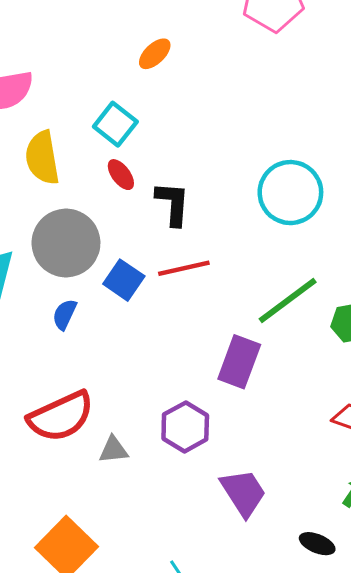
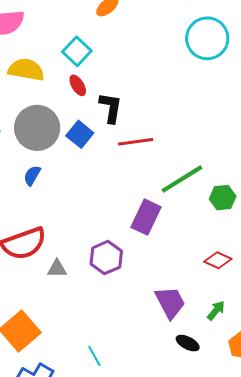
yellow semicircle: (42, 158) -> (26, 70), turned 105
cyan circle: (290, 193) -> (207, 38), moved
red line: (184, 268) -> (136, 142), moved
blue square: (124, 280) -> (80, 134), moved
purple trapezoid: (243, 493) -> (170, 302), moved

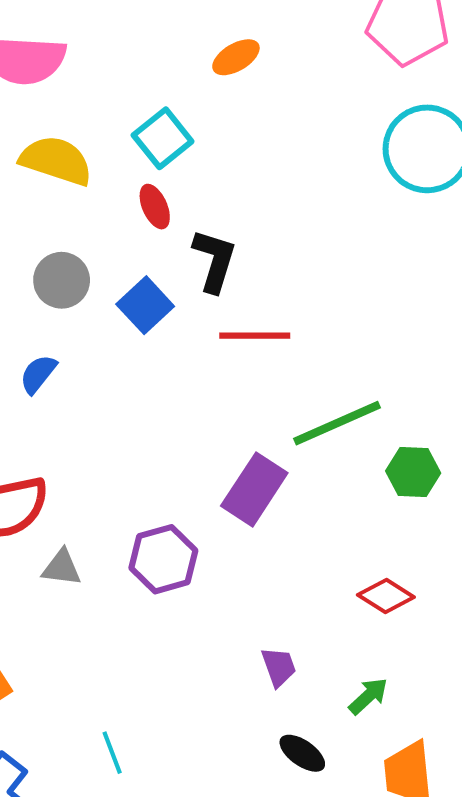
gray circle: (37, 128) -> (62, 280), size x0.6
purple trapezoid: (170, 302) -> (279, 667), size x0.6

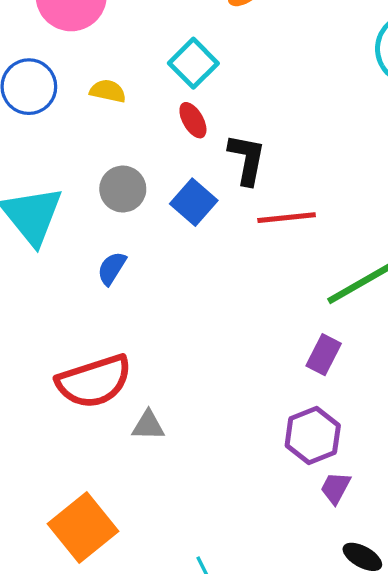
yellow semicircle: (56, 161) -> (108, 91), size x0.6
purple rectangle: (254, 489) -> (324, 355), moved, size x0.7
purple hexagon: (163, 559) -> (313, 436), moved
purple trapezoid: (279, 667) -> (335, 488), turned -126

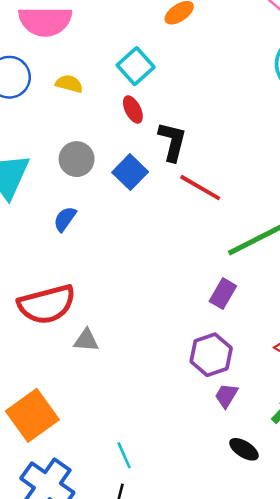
red line: (287, 218) -> (200, 188), turned 33

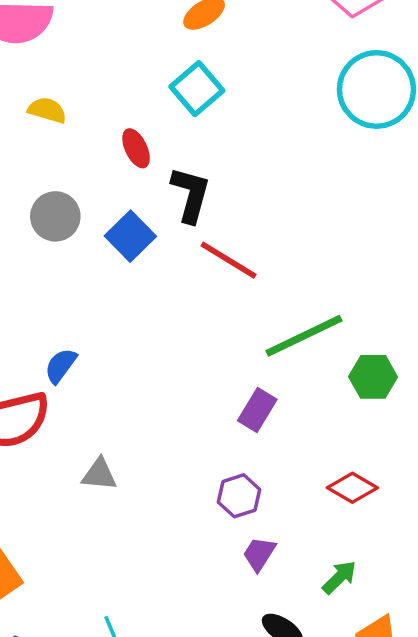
cyan square: (136, 66) -> (197, 89), moved
blue semicircle: (65, 219) -> (61, 366), moved
gray triangle: (86, 340) -> (99, 474), moved
purple hexagon: (211, 355) -> (239, 496), size x0.7

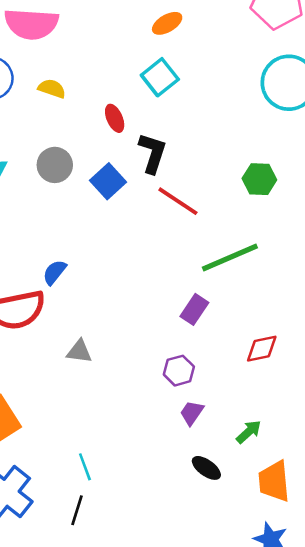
green hexagon: (373, 377) -> (259, 179), moved
red diamond: (352, 488) -> (262, 349), moved, turned -44

